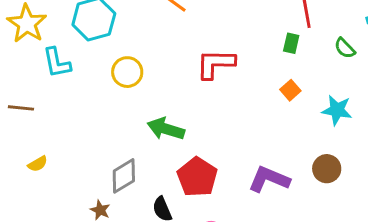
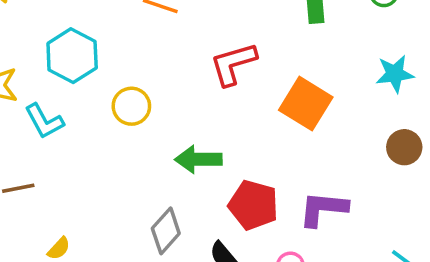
orange square: (290, 90) -> (306, 104), moved, size x2.0
purple L-shape: (269, 179) -> (323, 209), moved

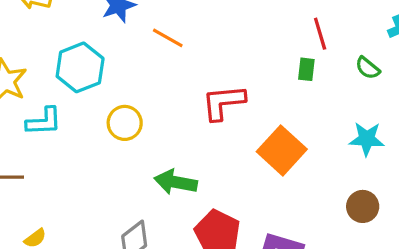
cyan L-shape: (44, 121) -> (44, 121), turned -75

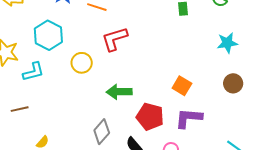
red L-shape: (223, 102) -> (115, 39), moved
orange square: (282, 150) -> (182, 86), moved, size x0.7

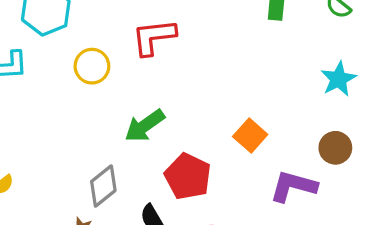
cyan star: (227, 43) -> (338, 79), turned -30
green arrow: (119, 92) -> (145, 126), turned -45
purple L-shape: (189, 118) -> (293, 186), moved

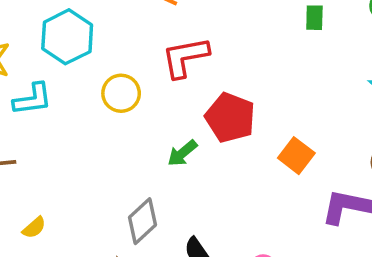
green arrow: (145, 126) -> (182, 153), size x0.7
red pentagon: (188, 176) -> (230, 118), moved

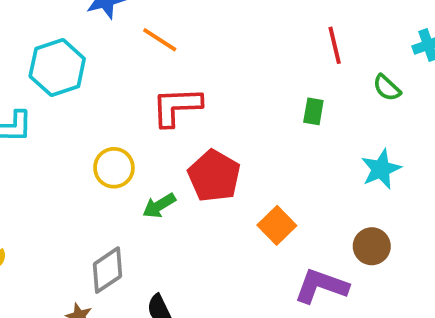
green rectangle: (314, 18) -> (313, 111), moved
yellow circle: (121, 93) -> (114, 168), moved

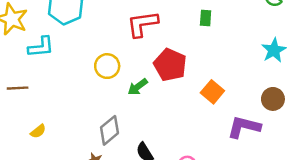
green rectangle: (313, 111) -> (206, 18), moved

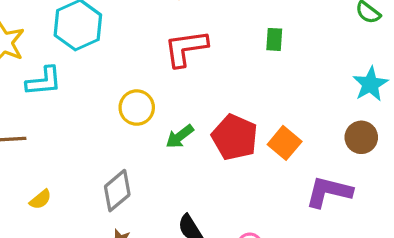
red pentagon: (170, 65) -> (235, 137), moved
brown circle: (273, 99) -> (361, 137), moved
gray diamond: (109, 130) -> (117, 191), moved

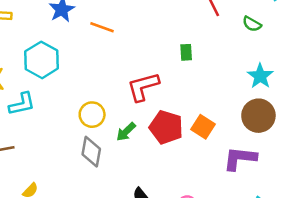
red L-shape: (186, 48) -> (143, 87), moved
brown circle: (361, 137) -> (258, 116), size x1.4
gray diamond: (117, 191) -> (91, 152), moved, turned -32

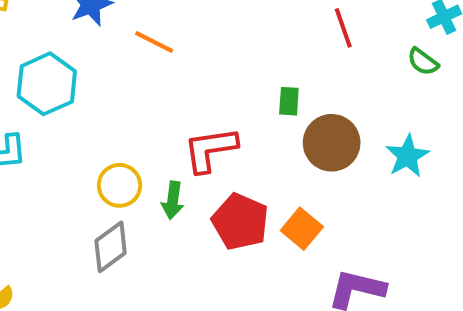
green semicircle: (252, 24) -> (423, 62), moved
brown circle: (258, 116) -> (332, 143), moved
green arrow: (126, 132) -> (173, 200), moved, turned -45
gray diamond: (91, 152) -> (111, 247), turned 36

